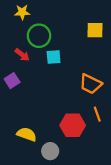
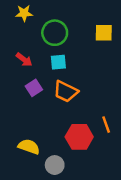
green circle: (39, 36) -> (55, 33), moved
purple square: (12, 81) -> (34, 88), moved
orange trapezoid: (91, 84) -> (66, 92), moved

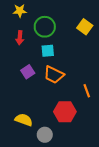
yellow square: (104, 33) -> (85, 27), turned 35
red arrow: (24, 60) -> (20, 38), moved, turned 56
orange line: (106, 125) -> (87, 91), moved

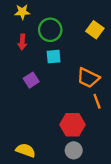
orange trapezoid: (54, 75) -> (88, 78), moved
yellow semicircle: (24, 120) -> (26, 150), moved
gray circle: (45, 135) -> (74, 150), moved

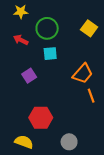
red arrow: (22, 42) -> (21, 40), turned 112
orange trapezoid: (88, 78) -> (83, 74), turned -75
red hexagon: (73, 125) -> (41, 118), moved

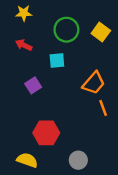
green circle: (47, 28) -> (66, 30), moved

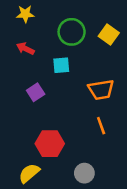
orange trapezoid: (94, 83) -> (101, 90), turned 40
orange line: (103, 108) -> (101, 126), moved
yellow semicircle: (27, 160) -> (29, 173), turned -60

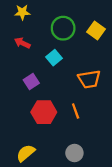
cyan square: (61, 65) -> (54, 58), turned -35
orange line: (101, 126) -> (76, 111), moved
red hexagon: (50, 144) -> (44, 112), moved

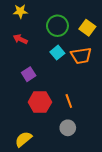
cyan square: (54, 58) -> (57, 53), moved
orange trapezoid: (89, 79) -> (81, 56), moved
gray circle: (74, 153) -> (68, 128), moved

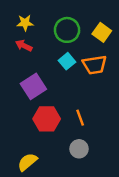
yellow star: (20, 11) -> (25, 23), moved
purple square: (29, 74) -> (33, 86), size x1.5

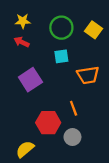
cyan square: (67, 61) -> (61, 56), turned 32
orange trapezoid: (95, 65) -> (88, 75), moved
red hexagon: (47, 119) -> (48, 123), moved

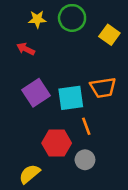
yellow star: (23, 21) -> (37, 19), moved
green circle: (61, 28) -> (72, 18), moved
cyan square: (61, 56) -> (71, 98), moved, size x1.5

